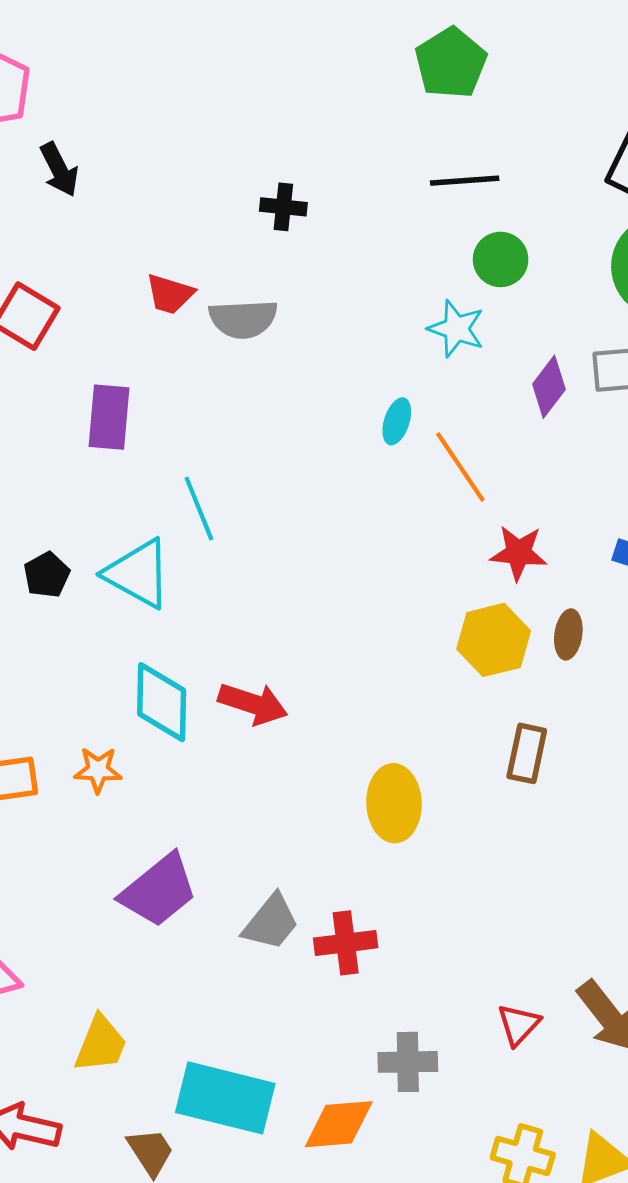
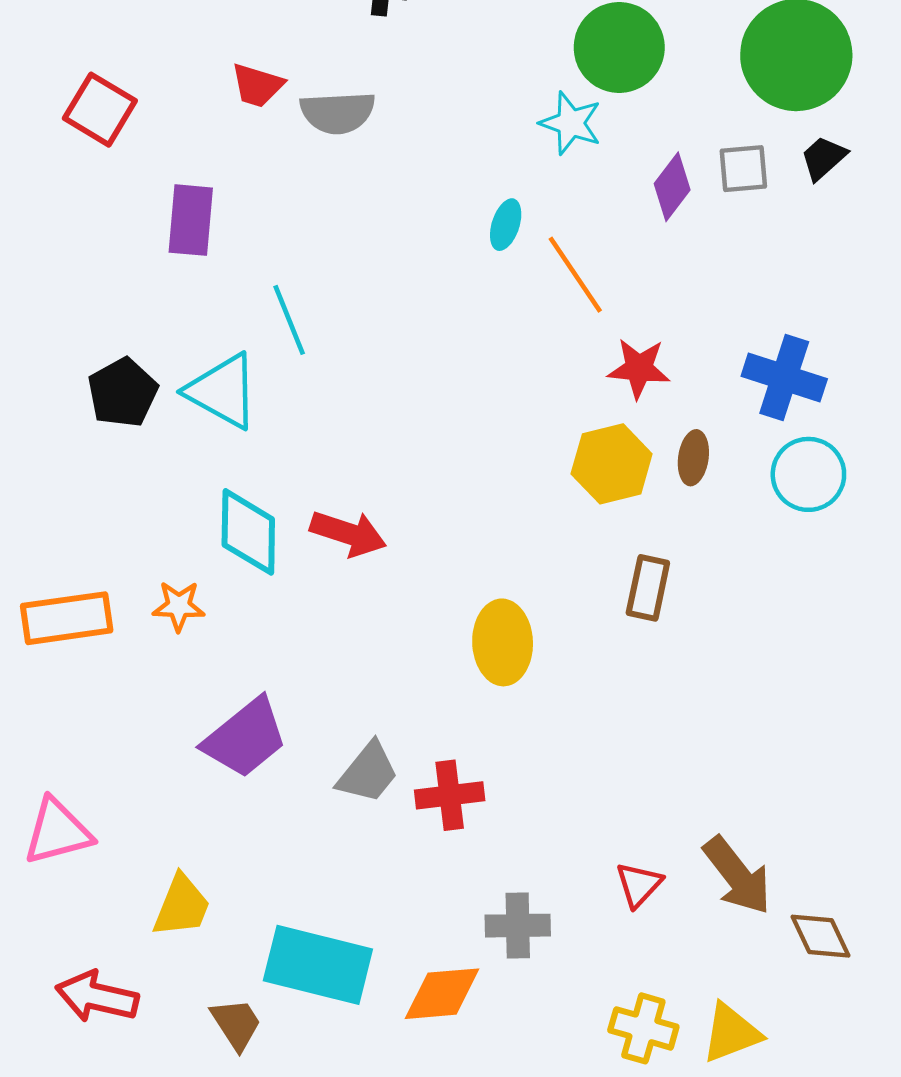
green circle: (501, 259) -> (619, 47), size x1.5
black pentagon: (47, 575) -> (123, 393), size x1.4

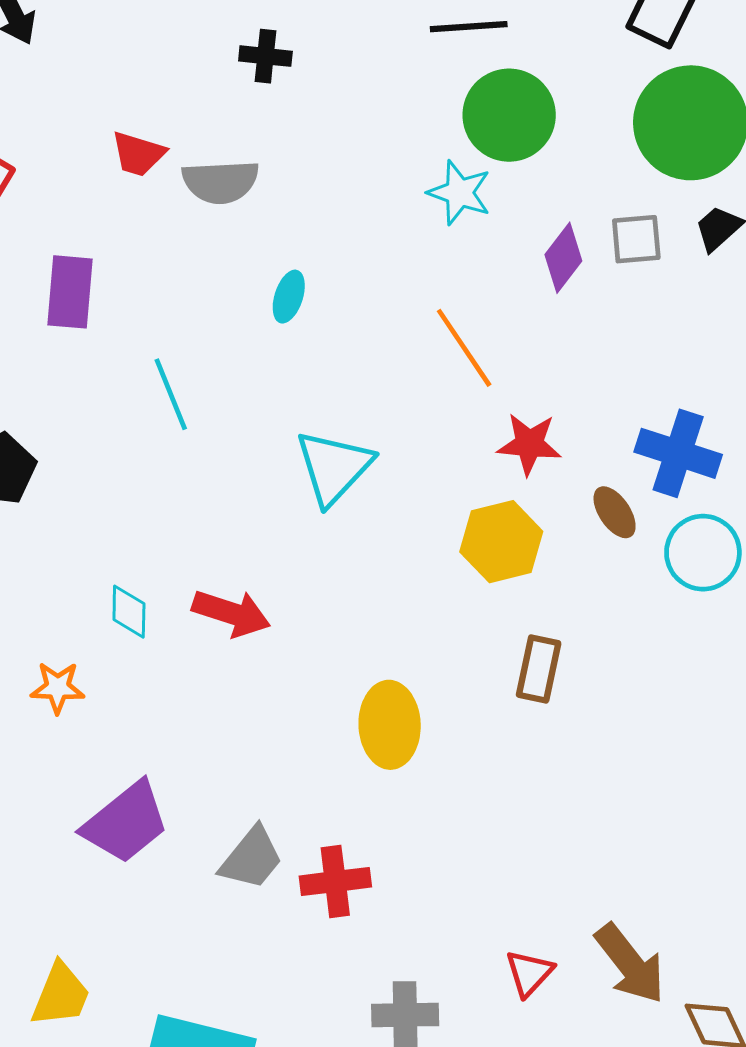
cyan ellipse: (506, 225) -> (289, 297), moved
cyan triangle: (223, 391) -> (334, 467), moved, turned 44
brown ellipse: (693, 458) -> (615, 512), moved, turned -42
cyan diamond: (248, 532) -> (129, 612), size x0.6

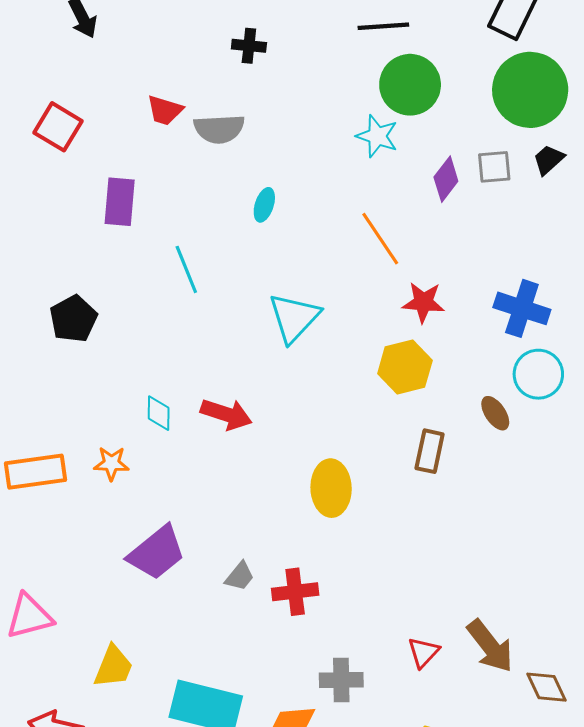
brown ellipse: (615, 512) -> (495, 413), moved
gray trapezoid: (252, 858) -> (240, 576), size x0.7

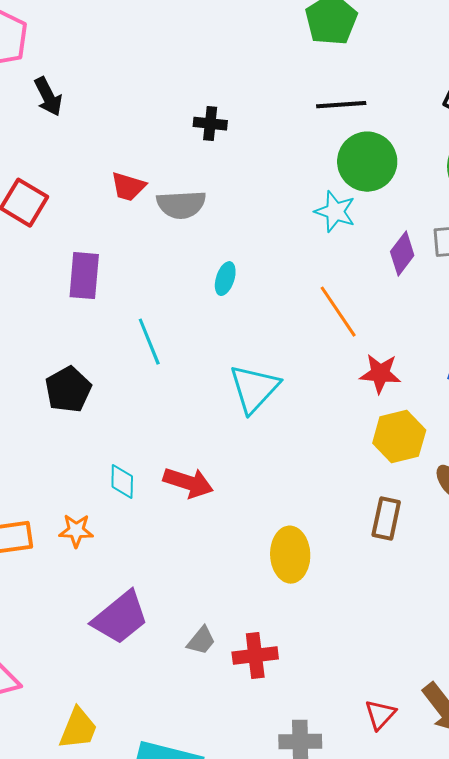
black pentagon: (73, 319) -> (68, 390), moved
yellow hexagon: (405, 367) -> (399, 437), moved

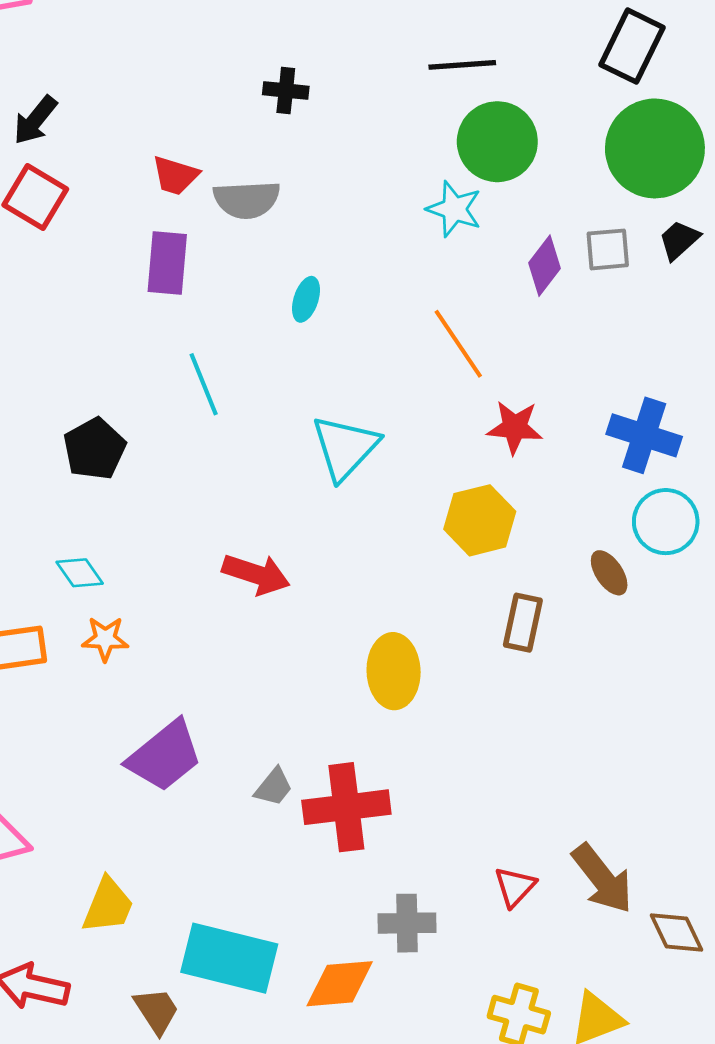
black arrow: (48, 97) -> (35, 120), moved, turned 66
purple rectangle: (84, 276) -> (167, 263), moved
yellow hexagon: (399, 437) -> (480, 520), moved
cyan diamond: (122, 482) -> (80, 573), moved, turned -36
red cross: (255, 656) -> (346, 807), size x1.4

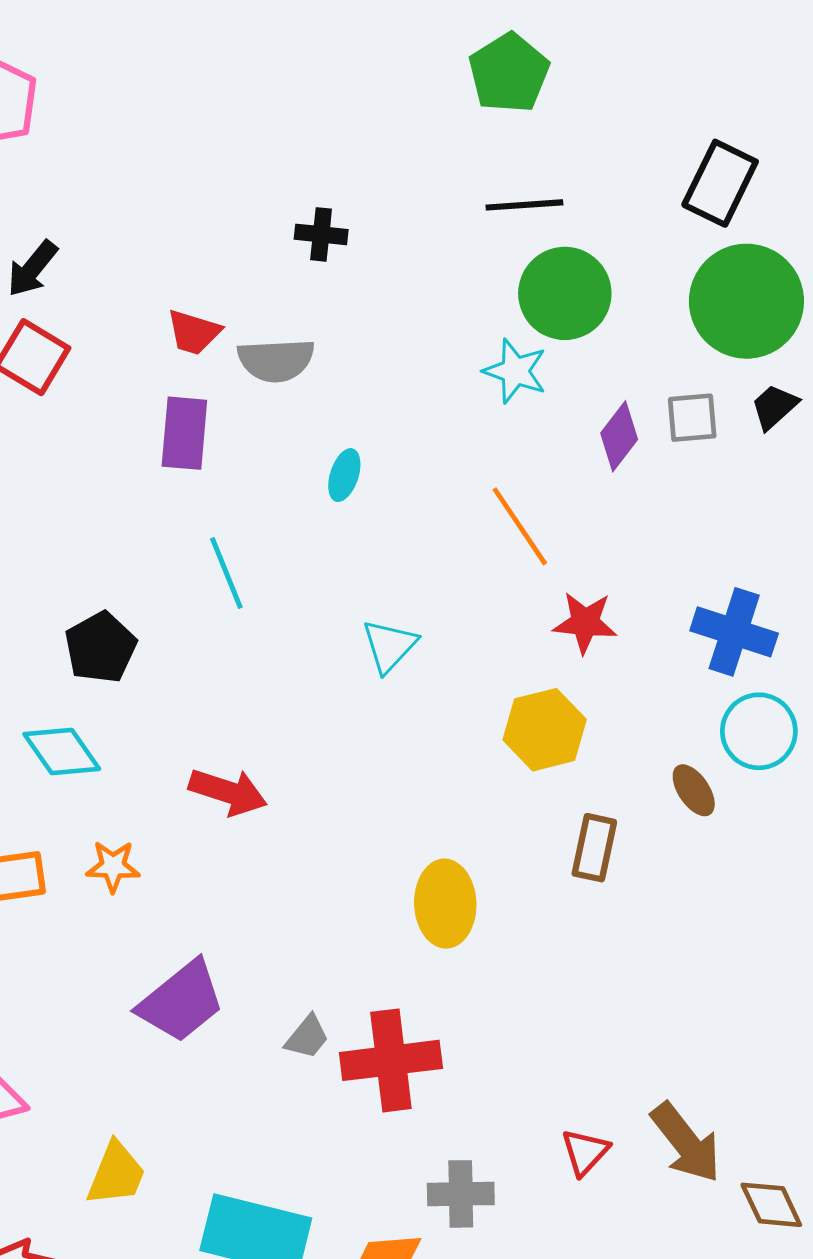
cyan triangle: (345, 448) -> (389, 646), size x0.7
cyan diamond: (80, 573) -> (62, 751), moved, size x1.4
red arrow: (256, 574) -> (228, 792), moved

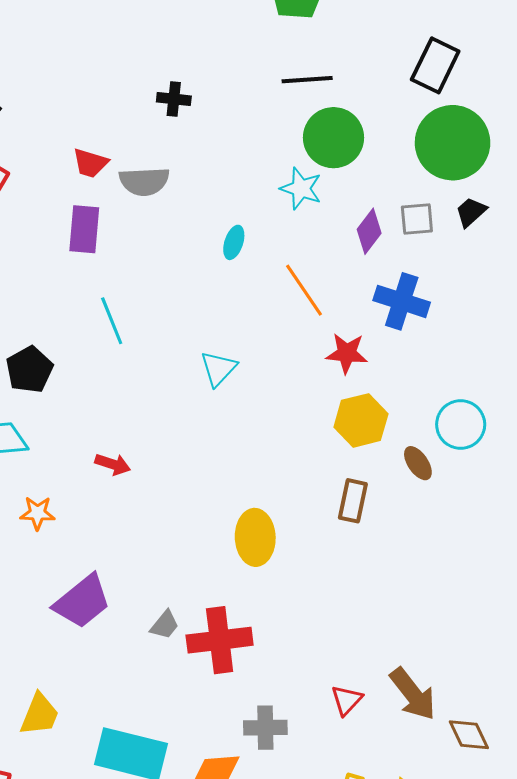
cyan ellipse: (344, 475) -> (234, 242), moved
blue cross: (734, 632) -> (402, 301), moved
yellow hexagon: (545, 730) -> (361, 420), moved
red arrow: (228, 792) -> (113, 464), size x0.7

